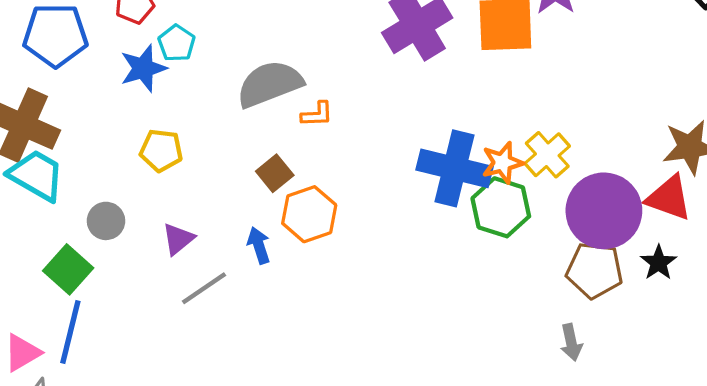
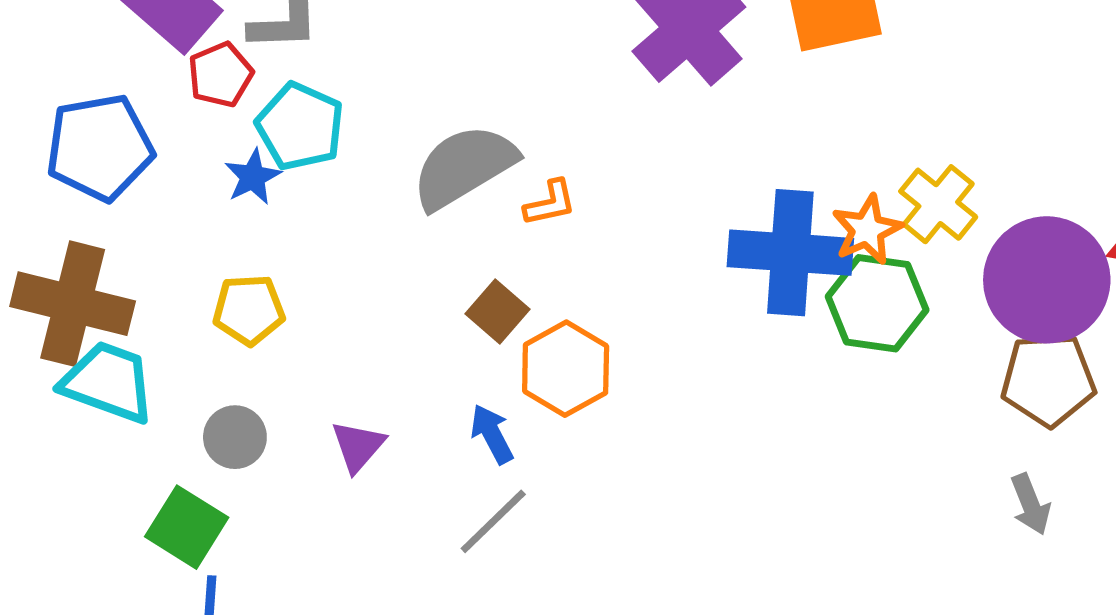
cyan pentagon: (177, 43) -> (300, 126), size x1.4
blue star: (143, 68) -> (253, 177), size x0.7
yellow pentagon: (161, 150) -> (249, 310), moved
gray line: (204, 288) -> (493, 521), moved

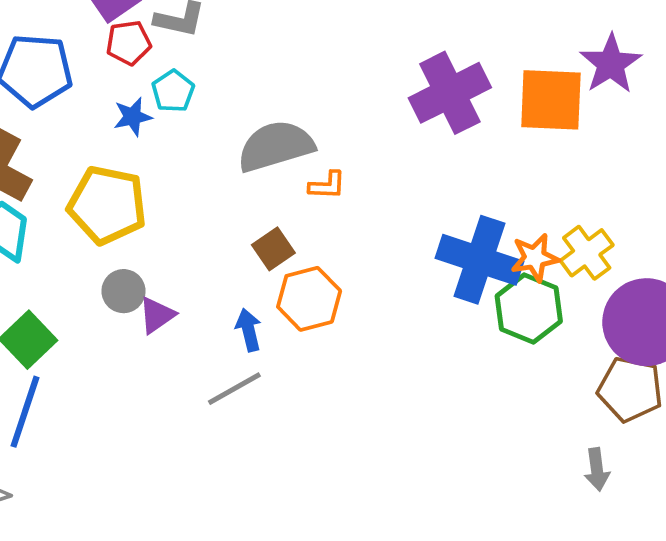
cyan pentagon: (300, 126) -> (173, 91), size x0.7
yellow pentagon: (249, 310) -> (107, 205), size x1.6
gray circle: (235, 437) -> (124, 291), moved

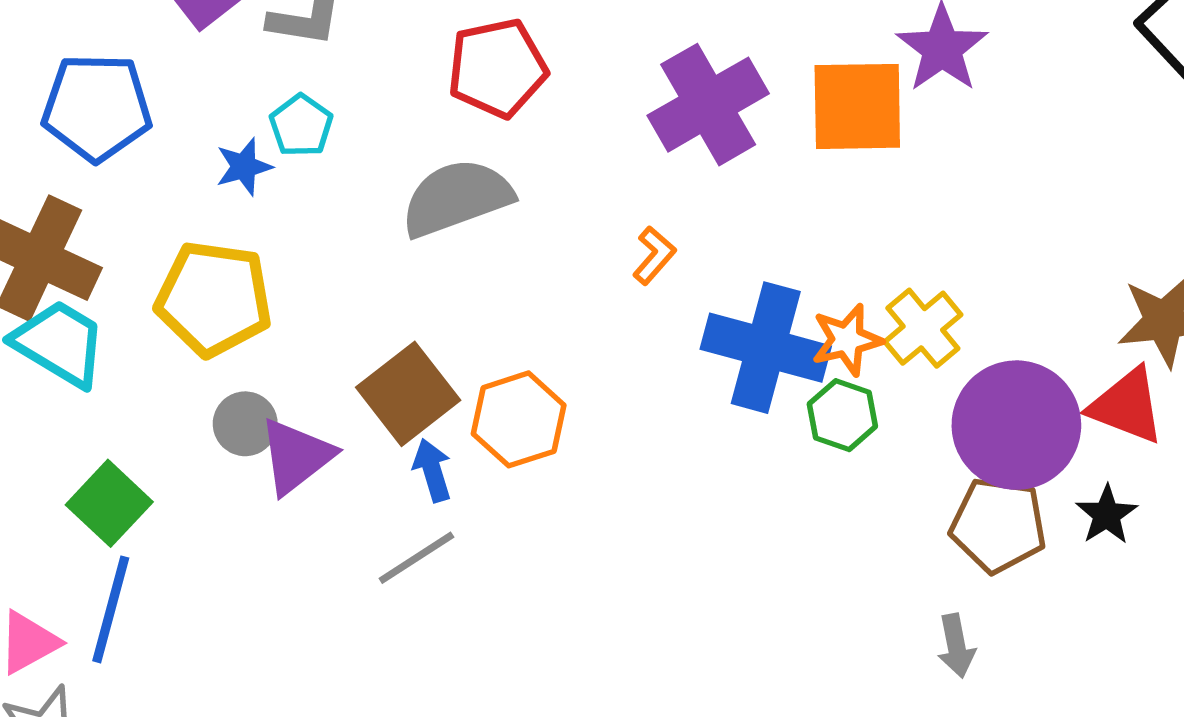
red pentagon: (129, 43) -> (497, 68), moved, size x1.5
orange L-shape: (327, 185) -> (654, 255), moved, turned -48
brown square: (273, 249) -> (408, 394), moved, size x1.6
green hexagon: (529, 309) -> (842, 415), size x0.7
purple triangle: (157, 315) -> (296, 456), size x1.4

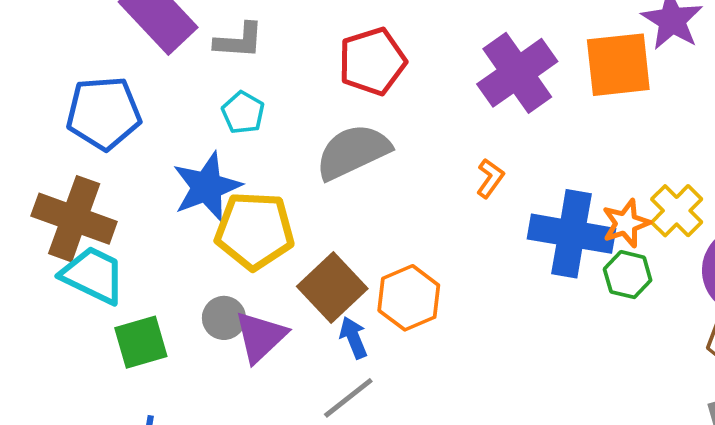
blue star: (244, 167) -> (207, 187), moved, size x1.8
yellow pentagon: (214, 299) -> (255, 231), moved
green square: (109, 503) -> (141, 342), moved, turned 36

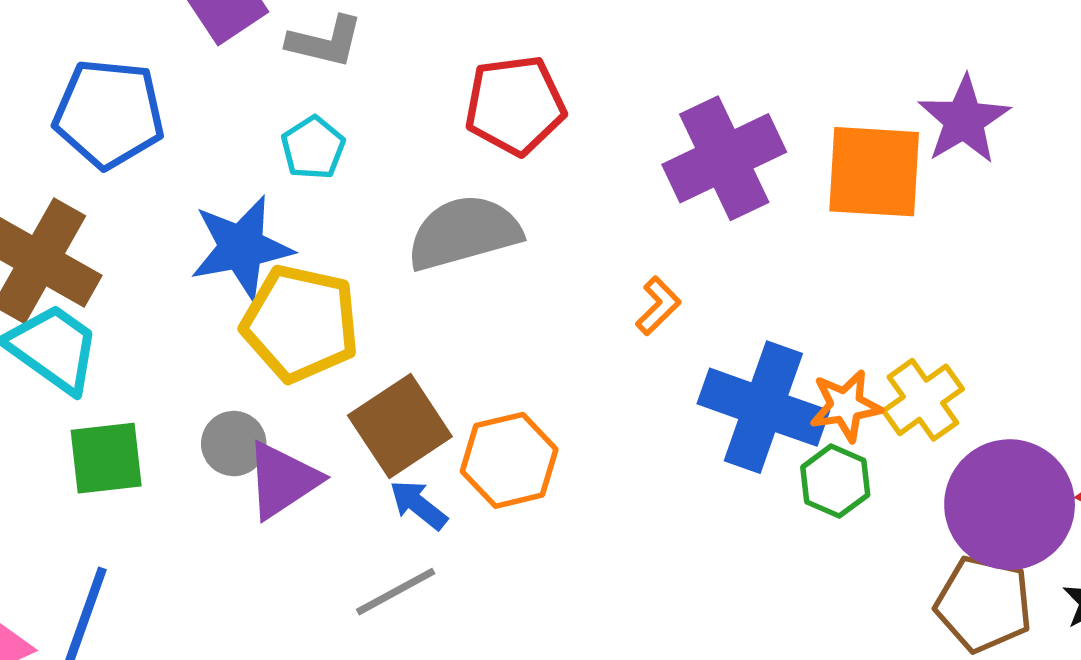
blue arrow: (353, 338) -> (418, 505), turned -39

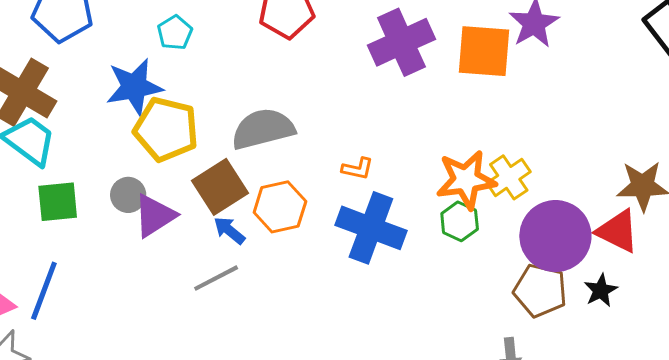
gray semicircle: (464, 233) -> (263, 129), moved
orange L-shape: (658, 306) -> (358, 169), moved, turned 56
orange star: (846, 406) -> (466, 180), size x1.5
blue cross: (763, 407) -> (371, 228), moved

